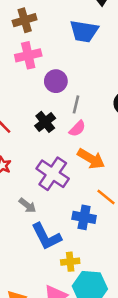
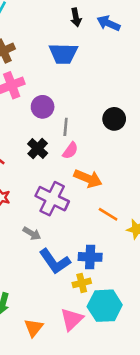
blue cross: (84, 217) -> (90, 257), moved

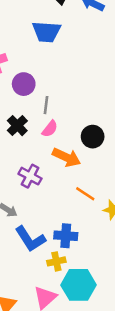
black circle: (114, 119) -> (93, 137), moved
purple cross: (52, 199) -> (30, 176), size x0.7

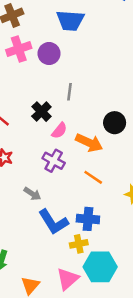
purple circle: (24, 84) -> (49, 53), moved
pink semicircle: (50, 129) -> (59, 131), moved
orange line: (85, 194) -> (93, 177), moved

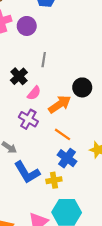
orange arrow: (89, 143) -> (60, 104), turned -60
blue cross: (88, 219) -> (67, 158), moved, turned 30
yellow cross: (79, 244) -> (54, 180), moved

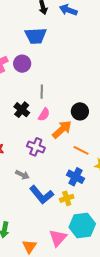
pink semicircle: (34, 93) -> (44, 114), moved
orange line: (62, 134) -> (81, 150), moved

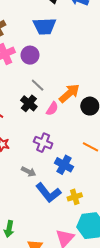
gray line: (42, 92) -> (38, 85), moved, turned -48
orange arrow: (62, 129) -> (69, 93), moved
blue cross: (76, 177) -> (64, 165), moved

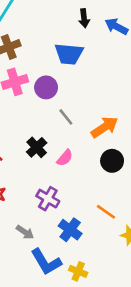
gray line: (38, 85) -> (66, 117), moved
orange arrow: (69, 93) -> (105, 127), moved
yellow cross: (75, 197) -> (78, 271), turned 32

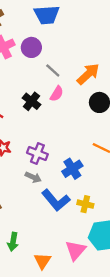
pink semicircle: (65, 158) -> (57, 94), moved
purple cross: (48, 199) -> (37, 154), moved
blue cross: (70, 230) -> (72, 169), turned 30

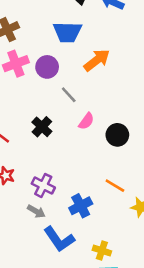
orange arrow: (88, 74) -> (97, 60), moved
pink semicircle: (57, 94) -> (86, 121), moved
yellow cross: (85, 204) -> (102, 251), moved

